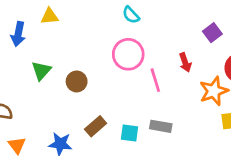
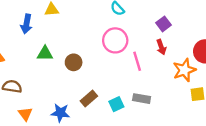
purple square: (212, 33) -> (163, 24), moved
green triangle: (41, 71) -> (45, 54), turned 49
cyan square: (130, 133) -> (116, 104), turned -32

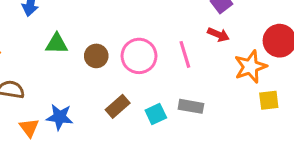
pink circle: (115, 40) -> (139, 56), moved
red arrow: (161, 47) -> (218, 35), turned -48
blue star: (60, 113) -> (60, 117), moved

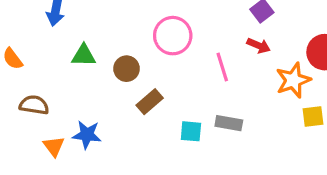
pink circle: (139, 56) -> (173, 36), moved
brown rectangle: (118, 106) -> (150, 102), moved
cyan square: (156, 114) -> (191, 131), turned 30

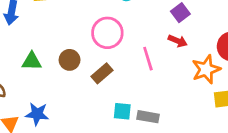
green triangle: (84, 55) -> (32, 61), moved
brown rectangle: (150, 102) -> (102, 73), moved
gray rectangle: (229, 123) -> (148, 117), moved

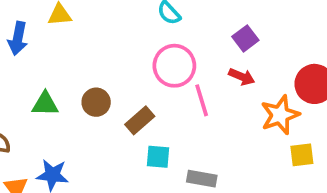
pink circle: (107, 33) -> (174, 66), moved
cyan square: (122, 111) -> (158, 157), moved

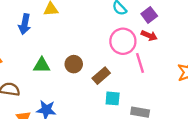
purple square: (245, 38) -> (149, 15), moved
red arrow: (242, 77) -> (149, 36), moved

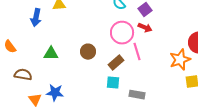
brown circle: (74, 64) -> (88, 52), moved
brown rectangle: (101, 76) -> (116, 63), moved

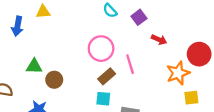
red arrow: (145, 28) -> (159, 40), moved
pink circle: (122, 33) -> (101, 49), moved
brown circle: (88, 52) -> (54, 80), moved

